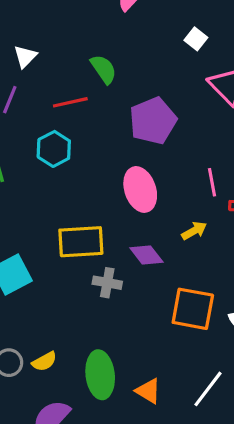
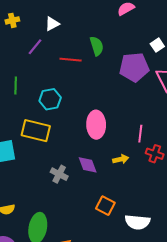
purple pentagon: (153, 121) -> (134, 67), moved
cyan hexagon: (54, 149) -> (50, 99), moved
yellow rectangle: (81, 242) -> (36, 131), moved
orange square: (193, 309) -> (105, 206), size x0.7

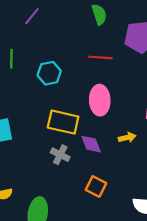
red line: (71, 60) -> (101, 57), moved
yellow rectangle: (36, 131) -> (63, 122), moved
orange square: (105, 206) -> (96, 186), moved

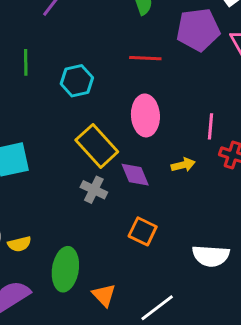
yellow rectangle: (63, 122) -> (97, 146), turned 36

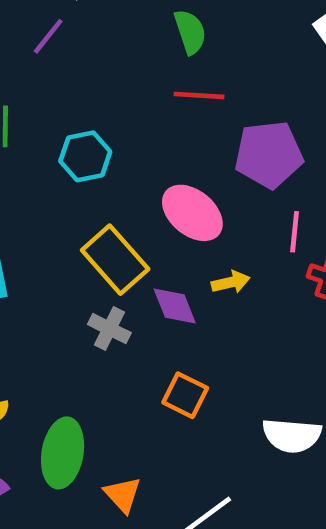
purple pentagon: (198, 30) -> (269, 155), moved
red line: (145, 58) -> (199, 95), moved
pink ellipse: (145, 115) -> (192, 213), turned -48
yellow arrow: (183, 165) -> (231, 282), moved

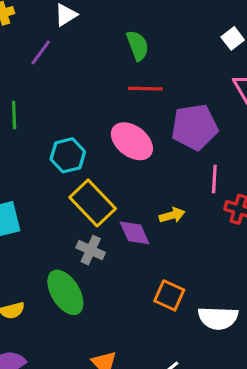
cyan hexagon: (85, 156) -> (68, 155), moved
pink ellipse: (192, 213) -> (132, 141), moved
orange square: (185, 395) -> (169, 295), moved
green ellipse: (63, 453) -> (65, 292), moved, turned -39

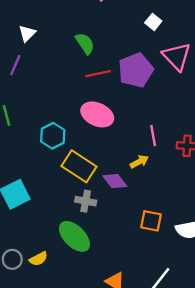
purple pentagon: (195, 127) -> (136, 70), moved
pink line: (214, 179) -> (153, 136), moved

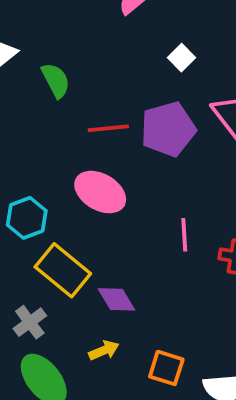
white square: (153, 22) -> (182, 58), moved
green semicircle: (85, 43) -> (56, 80), moved
yellow arrow: (139, 162) -> (104, 350), moved
gray cross: (86, 201) -> (30, 322), moved, turned 36

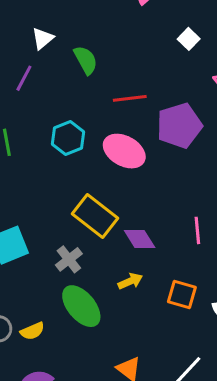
purple pentagon: (168, 129) -> (179, 126), moved
cyan hexagon: (27, 218) -> (68, 138), moved
pink line: (184, 235) -> (197, 230), moved

